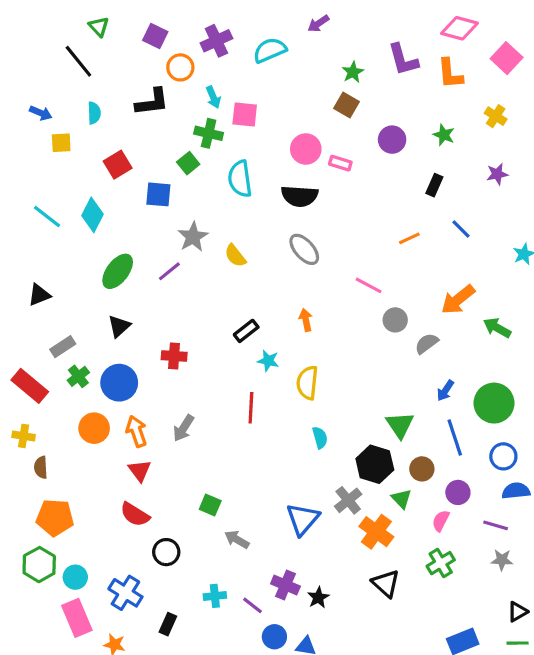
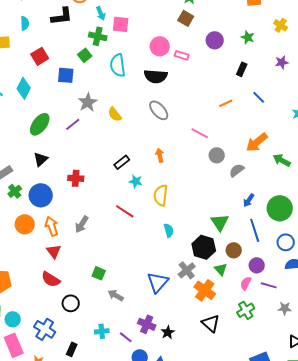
red line: (251, 408) -> (125, 211), turned -60
purple line: (496, 525) -> (269, 285), moved

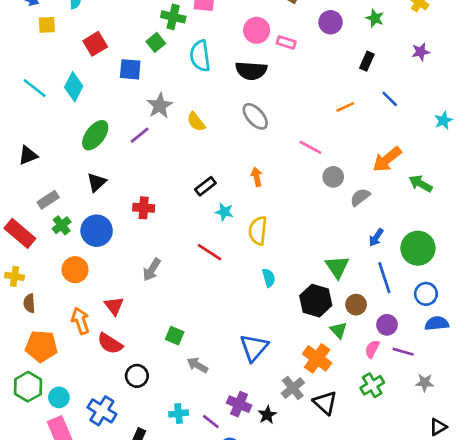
orange arrow: (52, 226) -> (80, 321), moved
gray cross: (187, 270) -> (293, 388), moved

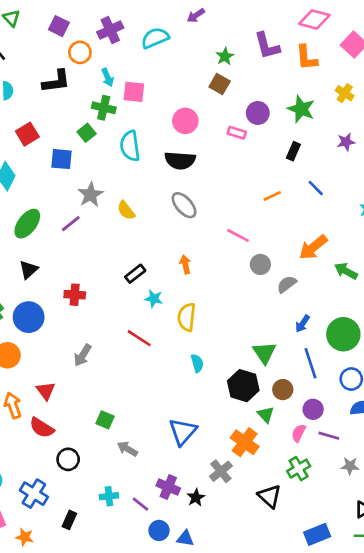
green star: (375, 18) -> (301, 109), size x1.5
pink rectangle: (286, 42) -> (237, 133), moved
black triangle: (325, 403) -> (270, 496), moved

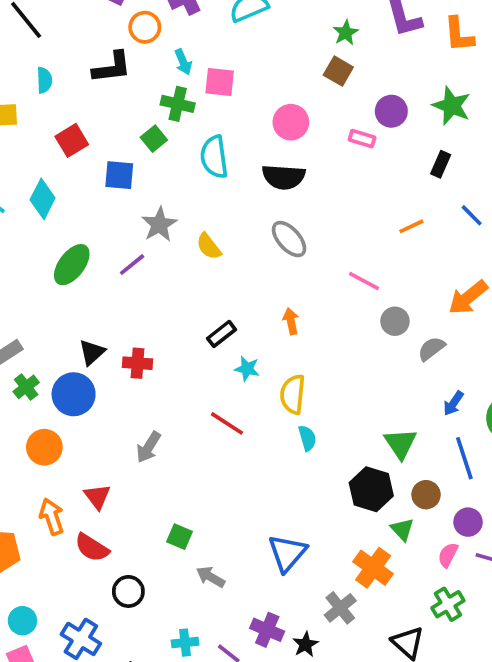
black triangle: (29, 270) -> (92, 352), moved
cyan semicircle: (197, 363) -> (307, 438), moved

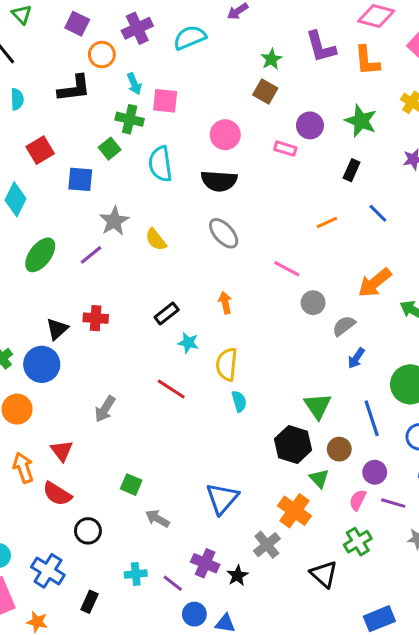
red cross: (137, 363) -> (96, 318), moved
blue arrow: (453, 403) -> (356, 358), moved

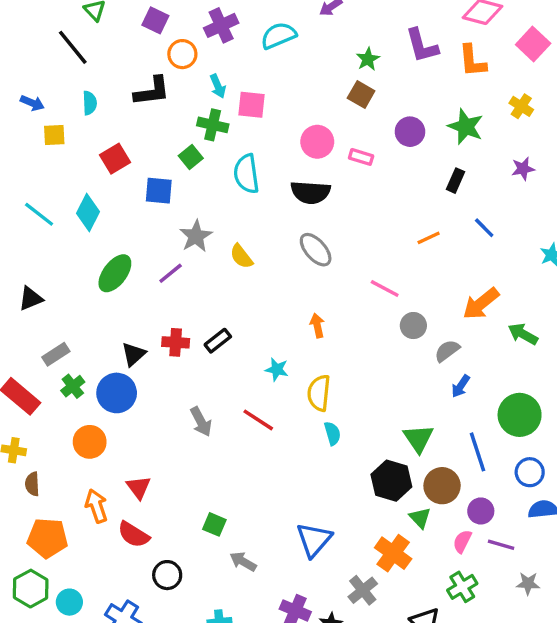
pink rectangle: (285, 149) -> (361, 157), moved
black rectangle: (167, 313) -> (218, 341), moved
gray arrow: (105, 409) -> (201, 422), moved, turned -60
brown circle: (339, 449) -> (442, 486), size x1.4

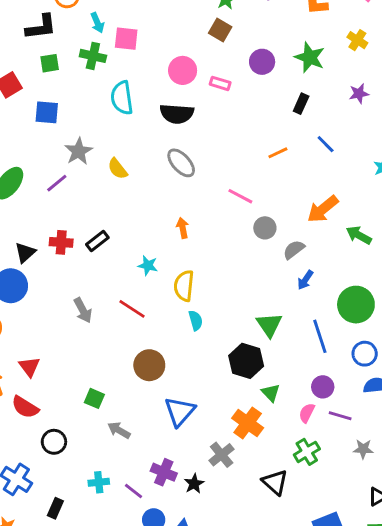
green square: (191, 157) -> (50, 63), moved, turned 30
brown circle: (442, 486) -> (149, 365), moved

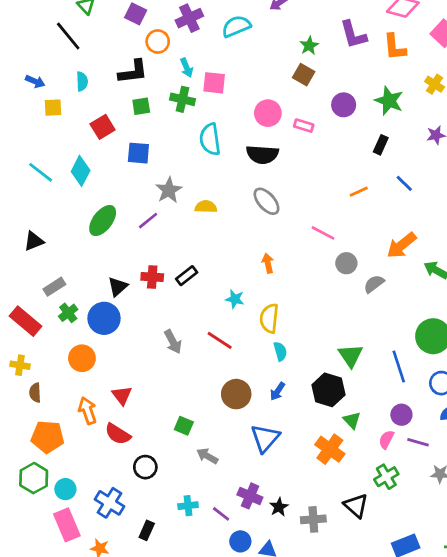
yellow semicircle: (118, 169) -> (206, 207), turned 130
blue arrow: (305, 280) -> (278, 391), moved
gray cross: (222, 455) -> (313, 519), moved, turned 35

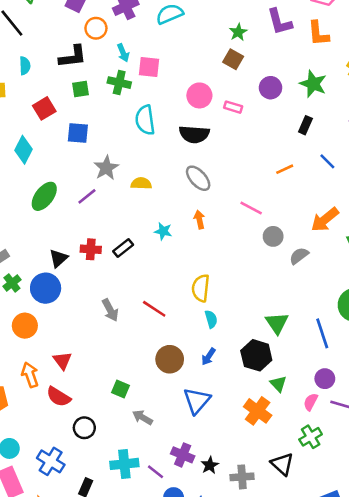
orange arrow: (268, 263) -> (199, 220), moved
cyan star: (235, 299) -> (163, 231), moved
cyan cross: (188, 506) -> (124, 464), size x1.5

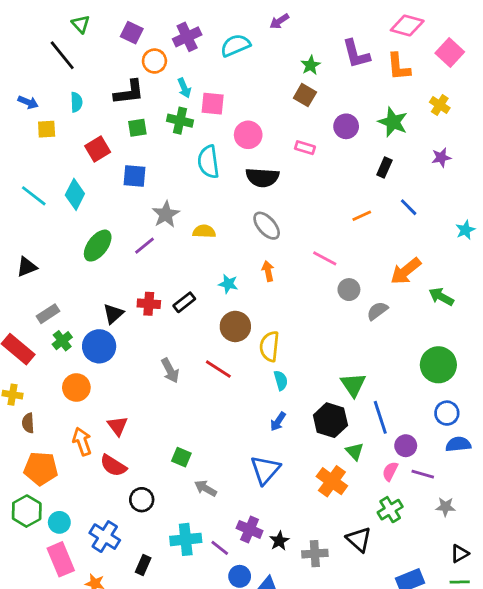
pink circle: (199, 95) -> (248, 135), moved
blue line: (322, 333) -> (380, 417), moved
brown circle: (170, 359) -> (235, 326), moved

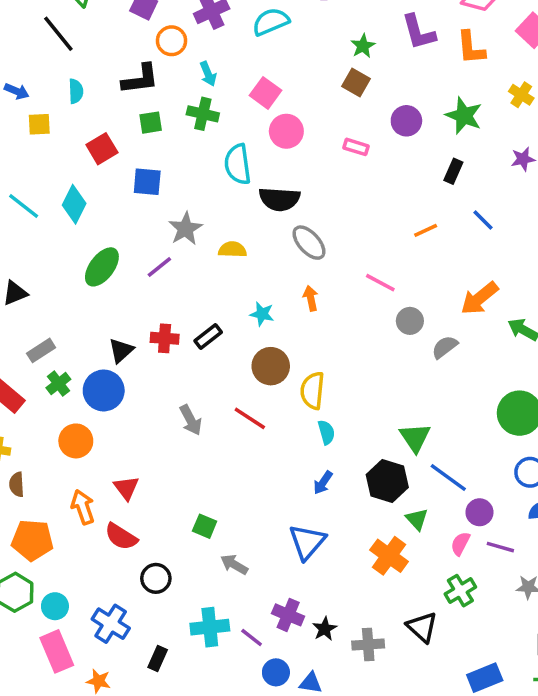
pink square: (213, 104) -> (265, 93), moved, turned 30
black semicircle: (262, 177) -> (279, 199), moved
blue line: (380, 417) -> (448, 477), turned -36

